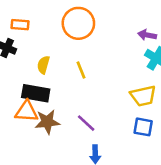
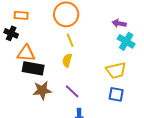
yellow semicircle: (43, 65) -> (67, 60), moved
yellow line: (81, 70) -> (70, 40), moved
orange triangle: (27, 111) -> (26, 53), moved

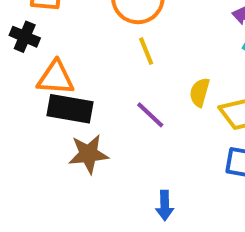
yellow semicircle: (67, 60) -> (200, 92), moved
purple line: (72, 91) -> (150, 115), moved

